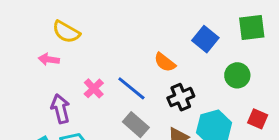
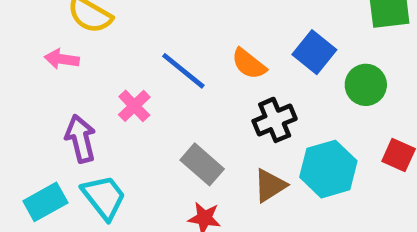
blue square: (205, 39) -> (314, 52), moved
blue line: (131, 88) -> (183, 71), moved

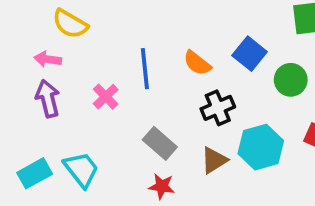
blue line: (183, 71) -> (145, 69), turned 45
purple arrow: (80, 139) -> (48, 99), moved

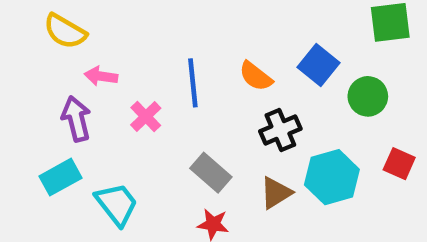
yellow semicircle: (70, 24) -> (65, 31), moved
pink arrow: (48, 59) -> (101, 76), moved
cyan rectangle: (35, 173) -> (61, 177), moved

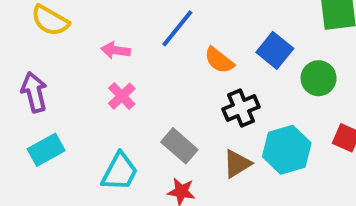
pink arrow: (101, 76) -> (116, 50), moved
blue line: (193, 83) -> (177, 28), moved, turned 45
purple arrow: (76, 119) -> (34, 92), moved
cyan trapezoid: (117, 204) -> (120, 172), moved, turned 66

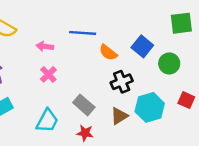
blue line: (177, 28) -> (83, 33), turned 55

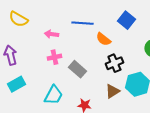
blue square: (142, 46) -> (126, 20), moved
pink cross: (48, 74) -> (54, 57), turned 32
gray rectangle: (84, 105) -> (77, 69), moved

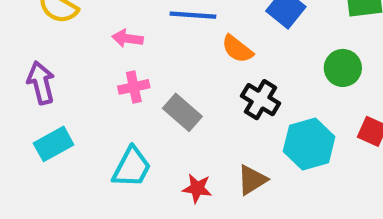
black cross: (114, 63) -> (261, 100), turned -36
brown triangle: (112, 91) -> (252, 180), moved

